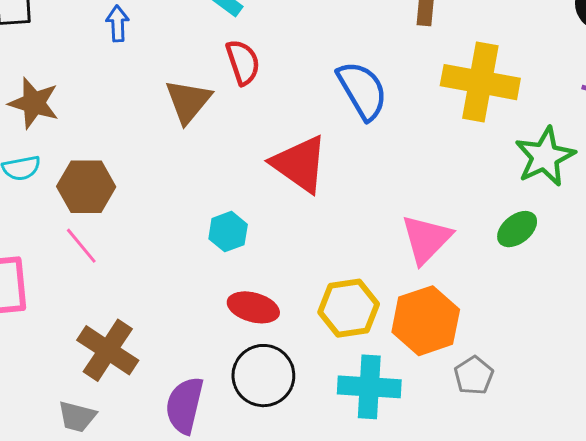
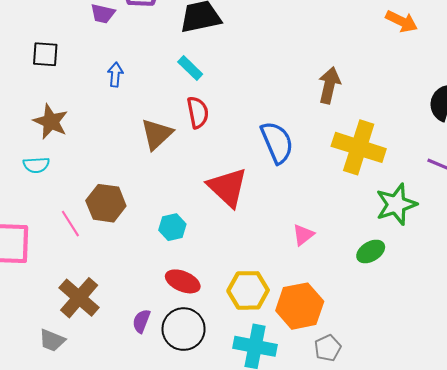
brown hexagon: (86, 187) -> (106, 203), moved
pink triangle: (426, 239) -> (303, 235), moved, size x0.6
purple semicircle: (185, 405) -> (141, 321), moved, size x0.6

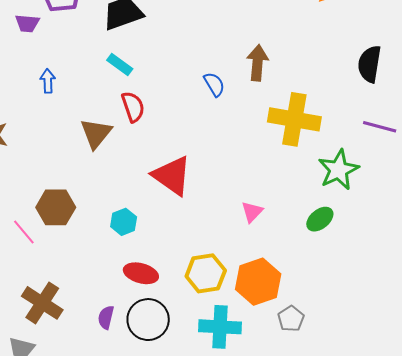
blue semicircle: (277, 142) -> (214, 84), moved, size x0.6

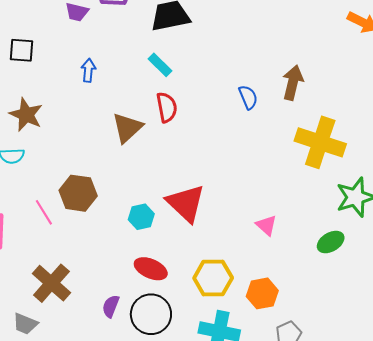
red triangle: (172, 176) -> (186, 203), moved
pink triangle: (252, 212) -> (266, 225), turned -40
orange hexagon: (258, 282) -> (262, 293), size x0.7

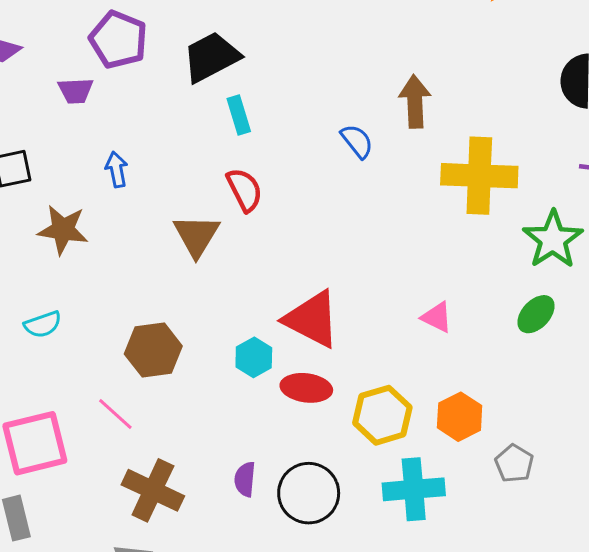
cyan rectangle: (160, 65) -> (239, 115), moved, turned 45
brown star: (26, 115) -> (63, 230), moved
pink line: (44, 212) -> (115, 414), moved
red ellipse: (151, 269) -> (306, 388), moved
purple semicircle: (111, 306) -> (245, 479), moved

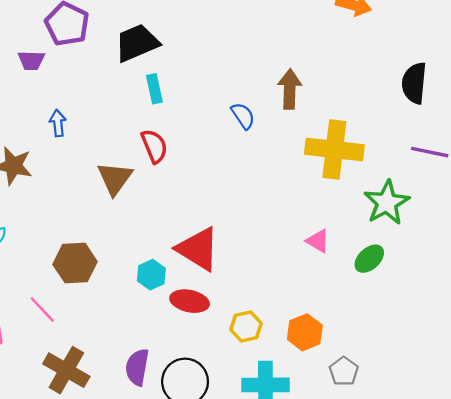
pink triangle: (437, 317) -> (318, 241), moved
yellow hexagon: (382, 415) -> (246, 326), size x0.7
purple semicircle: (245, 479) -> (137, 367), size x1.4

